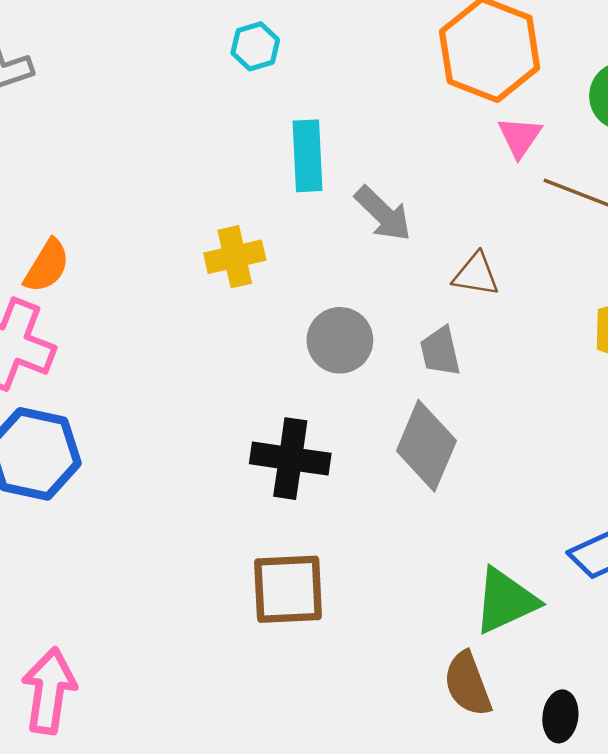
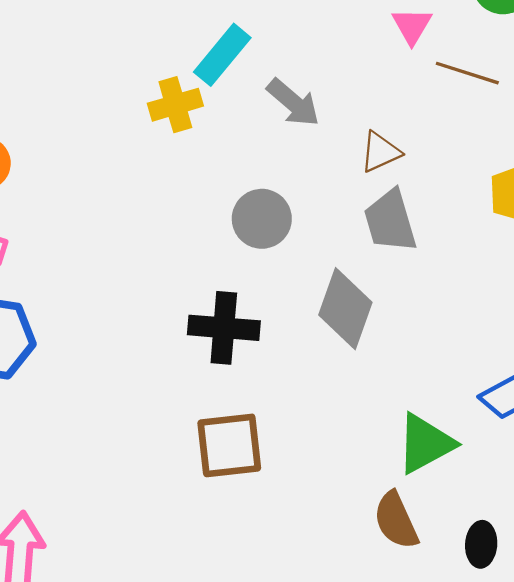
cyan rectangle: (308, 156) -> (222, 55), turned 46
yellow cross: (235, 257) -> (175, 105), moved
brown triangle: (476, 275) -> (380, 152), turned -30
gray trapezoid: (440, 351) -> (390, 221), moved, size x1.4

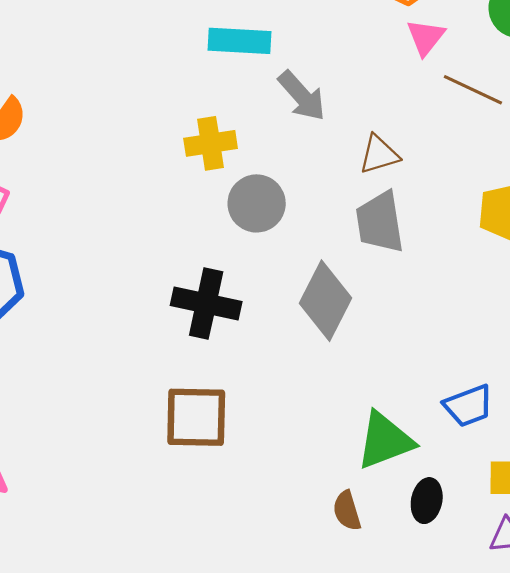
cyan rectangle: (222, 55) -> (240, 41), turned 46
yellow cross: (175, 105) -> (211, 143), moved
brown semicircle: (396, 520) -> (347, 511), size x0.7
black ellipse: (481, 544) -> (427, 501), moved

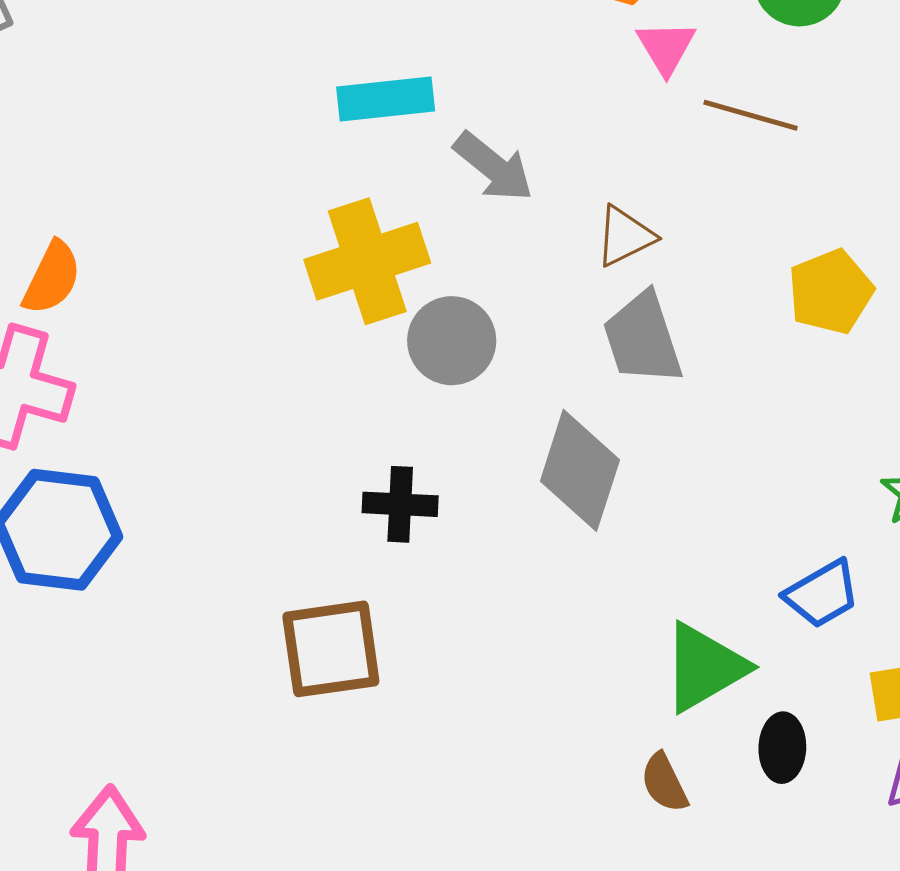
yellow cross: (211, 143) -> (367, 261), size x1.5
black cross: (206, 303) -> (400, 504), size x0.7
brown square: (196, 417) -> (331, 649), moved

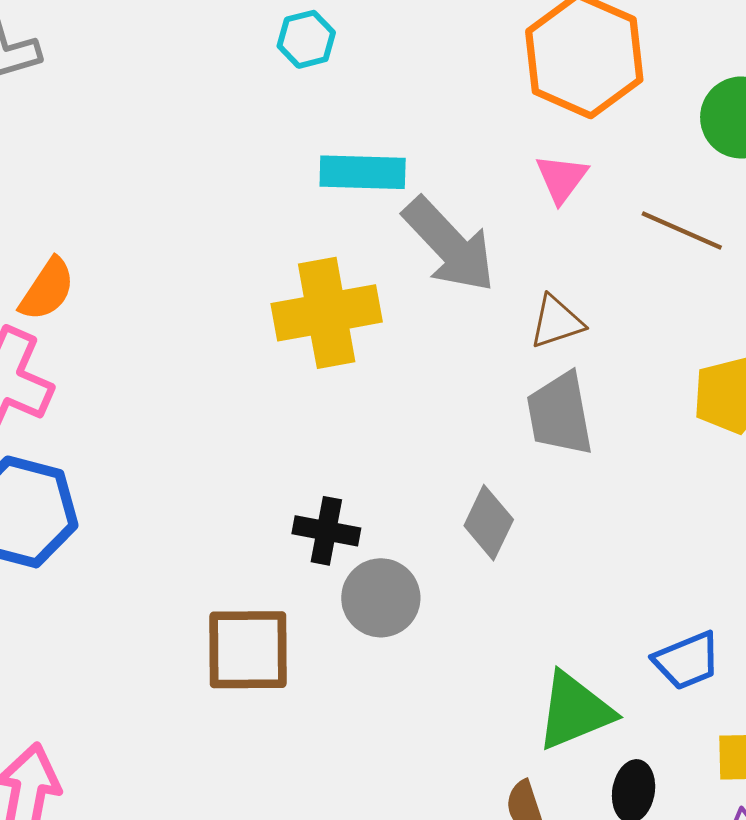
pink triangle: (666, 47) -> (562, 178), moved
gray arrow: (493, 167) -> (449, 245), size x1.4
gray circle: (452, 341) -> (381, 598), moved
gray diamond: (580, 470) -> (489, 523), size x0.7

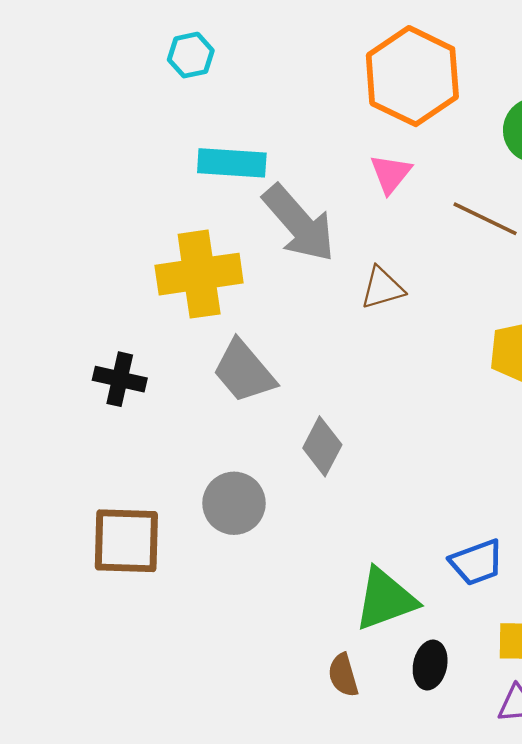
gray trapezoid: (560, 414) -> (244, 371), moved, turned -32
black cross: (326, 531) -> (120, 379), moved

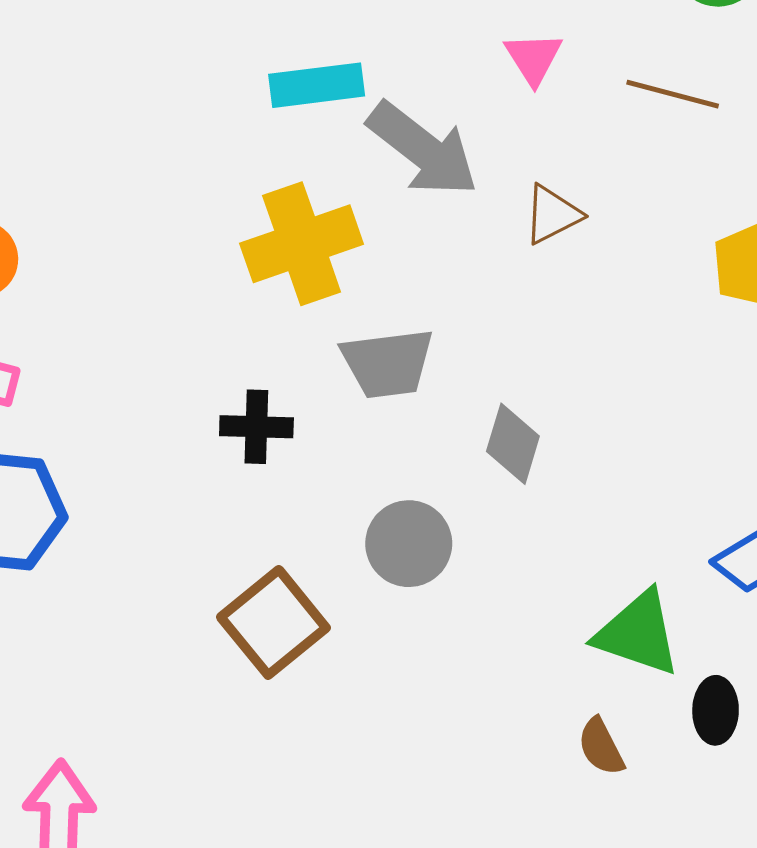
gray trapezoid: (244, 371) -> (388, 363), turned -46
black cross: (120, 379) -> (256, 427), moved
brown square: (126, 541) -> (273, 622), turned -30
green triangle: (385, 599) -> (638, 633), turned 50

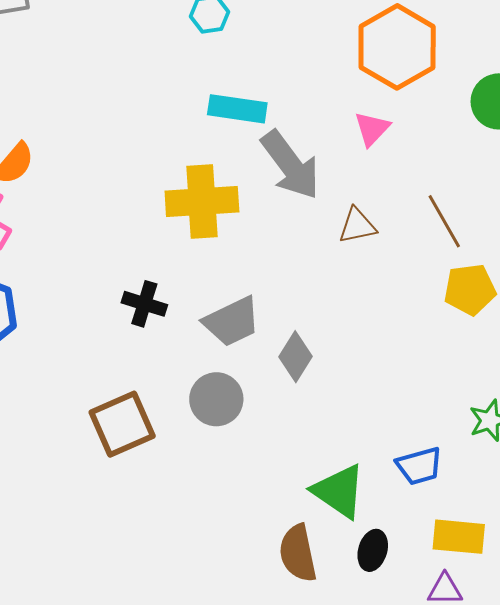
brown line: (673, 94) -> (444, 221), moved, turned 30
gray trapezoid: (388, 363) -> (232, 322), moved, turned -34
brown semicircle: (601, 747) -> (298, 553), size x1.5

